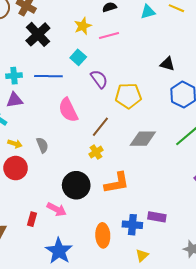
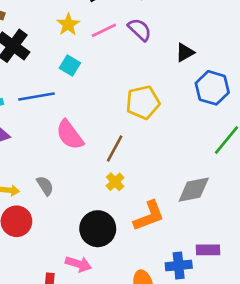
black triangle: (167, 64) -> (185, 53), turned -35
purple semicircle: (99, 79) -> (140, 30), moved
gray diamond: (143, 139) -> (194, 190), moved

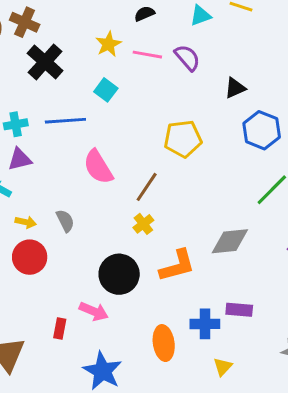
pink line: (104, 30) -> (147, 55), turned 30

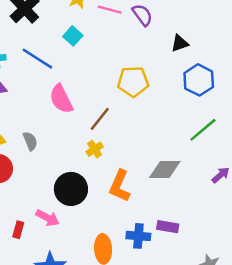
blue line: (65, 121) -> (37, 59), turned 32
orange L-shape: (177, 266) -> (120, 186), turned 124

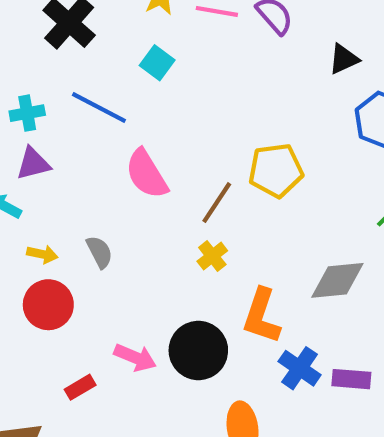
yellow pentagon: (133, 82) -> (276, 170), moved
black circle: (71, 189) -> (198, 350), moved
pink arrow: (48, 218) -> (135, 357), moved
red rectangle: (18, 230) -> (80, 387), moved, turned 49
blue cross: (138, 236) -> (300, 368), moved, turned 35

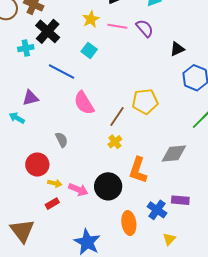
cyan cross: (27, 113) -> (26, 48), moved
yellow arrow: (42, 254) -> (55, 183), moved
blue cross: (300, 368) -> (157, 210), moved

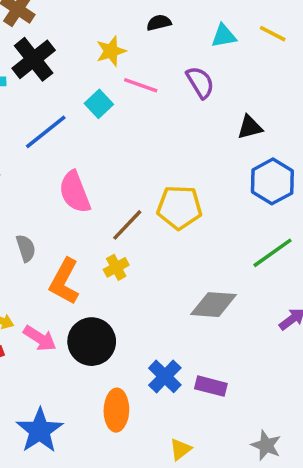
pink line: (117, 26) -> (141, 85), moved
blue line: (62, 71) -> (46, 132), turned -76
orange L-shape: (138, 170) -> (64, 282), moved
blue cross: (157, 210) -> (165, 376), moved

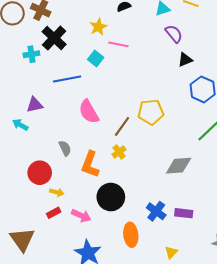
purple semicircle: (200, 82) -> (174, 34), moved
blue line: (46, 132) -> (67, 79), turned 36
pink arrow: (40, 338) -> (81, 216), moved

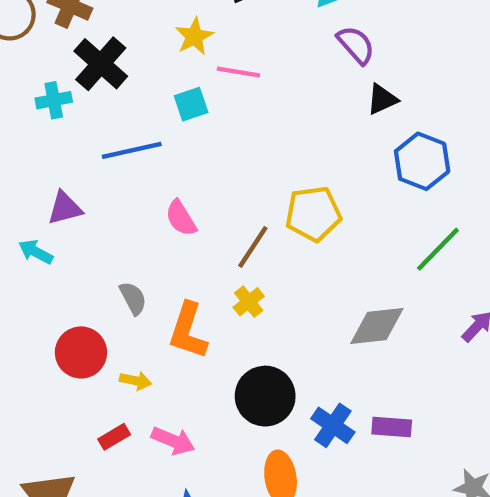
cyan square: (96, 59) -> (191, 104), turned 35
pink semicircle: (89, 112) -> (181, 218), size x0.7
yellow arrow: (57, 192) -> (136, 381), moved
black circle: (111, 197) -> (265, 396), moved

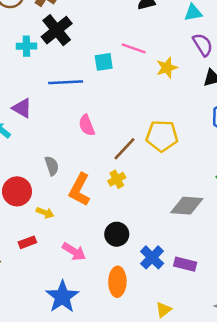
yellow star: (194, 36) -> (167, 68), moved
purple triangle: (65, 208) -> (22, 108), turned 35
black circle: (265, 396) -> (117, 234), size x0.7
pink arrow: (173, 441) -> (74, 252), moved

